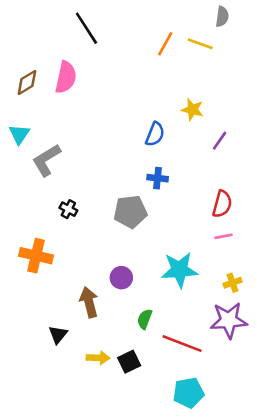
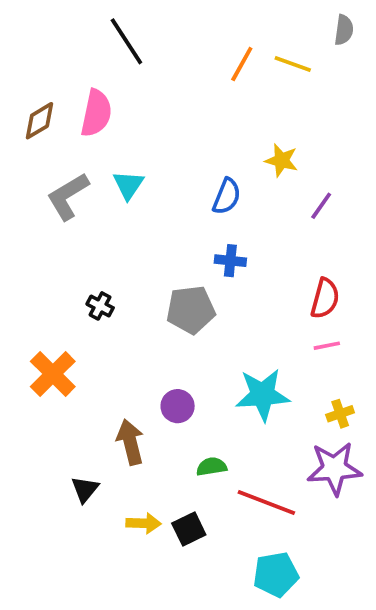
gray semicircle: (222, 17) -> (344, 30), moved
cyan triangle: (19, 134) -> (128, 185), moved
gray L-shape: (46, 160) -> (68, 196), moved
orange cross: (36, 256) -> (53, 374), turned 32
green semicircle: (145, 319) -> (212, 467), turned 60

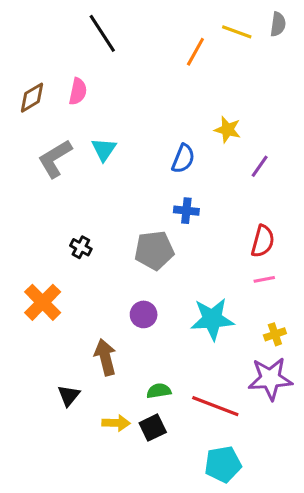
yellow line: (293, 64) -> (237, 32), moved
pink semicircle: (96, 113) -> (78, 91), size x0.7
purple circle: (178, 406) -> (144, 314), moved
green semicircle: (212, 467) -> (159, 391), moved

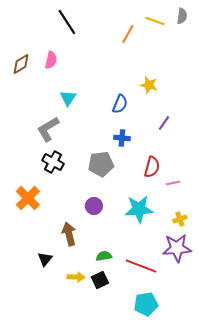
gray L-shape: (55, 159) -> (48, 129), moved
purple line: (260, 166) -> (164, 123), moved
red semicircle: (263, 241) -> (152, 167), moved
black cross: (81, 247) -> (53, 162), size x1.5

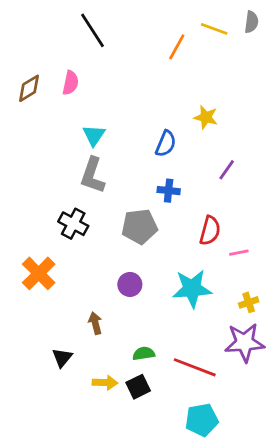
gray L-shape: (48, 129) -> (93, 175), moved, turned -40
brown arrow: (69, 234) -> (95, 323), size x0.7

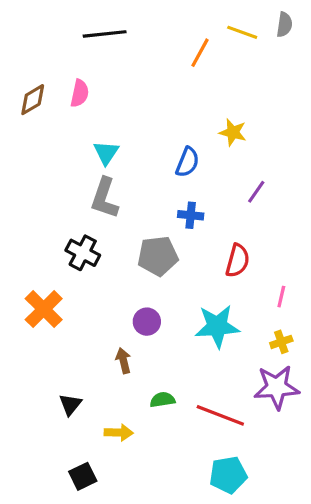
black line: (93, 30) -> (105, 34), turned -63
pink line: (239, 253) -> (281, 297), moved, turned -66
brown arrow: (95, 323) -> (123, 361), moved
black square: (138, 387) -> (83, 476), moved

